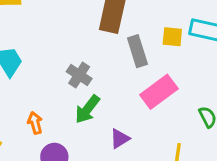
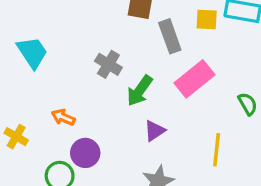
green arrow: (87, 109) -> (140, 91), moved
orange arrow: (35, 123) -> (63, 117), turned -50

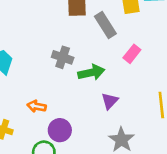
pink rectangle: (194, 79) -> (132, 54), size x0.6
green arrow: (140, 91) -> (91, 72), turned -125

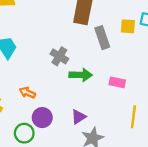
pink rectangle: (132, 54) -> (117, 82), moved, turned 49
purple triangle: (110, 101) -> (79, 117), moved

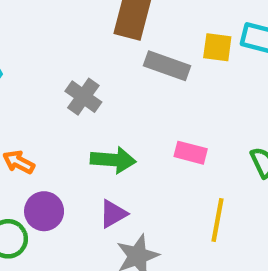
gray rectangle: (102, 38) -> (167, 66), turned -55
green arrow: (81, 75) -> (113, 160), moved

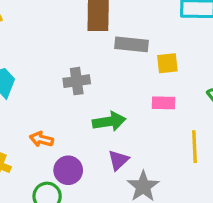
yellow square: (217, 47) -> (167, 63), moved
gray cross: (83, 97) -> (77, 81), turned -30

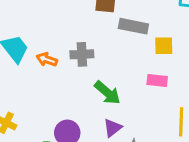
green arrow: (109, 121) -> (107, 93), turned 44
orange arrow: (41, 139) -> (47, 59), moved

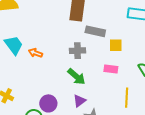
gray cross: (82, 54) -> (78, 51), moved

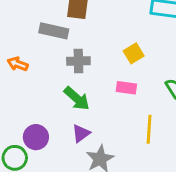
gray rectangle: (95, 31) -> (54, 31), moved
yellow square: (116, 45) -> (134, 53), turned -32

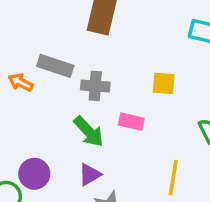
gray rectangle: (54, 31) -> (55, 66), moved
yellow square: (134, 53) -> (164, 83), turned 30
pink rectangle: (126, 88) -> (131, 122), moved

